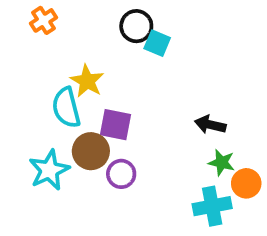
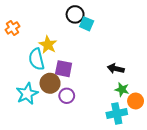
orange cross: (44, 20) -> (12, 28), moved

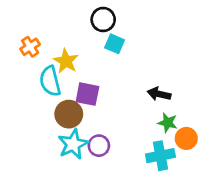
cyan square: (87, 24) -> (115, 44), moved
orange cross: (12, 28) -> (30, 47), moved
cyan star: (27, 94) -> (73, 144), moved
purple circle: (67, 96) -> (99, 146), moved

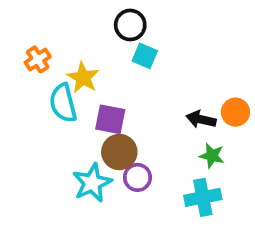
brown circle: (69, 114) -> (119, 152), moved
orange circle: (186, 138) -> (235, 112), moved
purple circle: (99, 146) -> (137, 177), moved

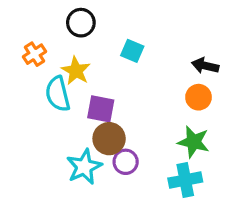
black circle: (130, 25) -> (81, 23), moved
orange circle: (235, 112) -> (199, 97), moved
black arrow: (201, 119) -> (205, 66), moved
green star: (212, 156) -> (194, 142), size x1.4

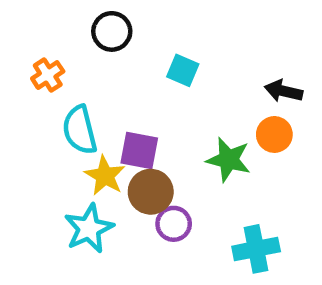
yellow star: (76, 71) -> (105, 176), moved
green star: (194, 142) -> (229, 160), moved
cyan star: (84, 167) -> (89, 228), moved

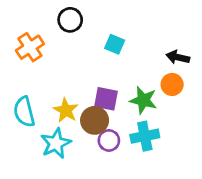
orange cross: (48, 75) -> (30, 47), size x1.4
cyan semicircle: (80, 130) -> (24, 112), moved
purple square: (139, 151) -> (106, 99), moved
cyan cross: (256, 249) -> (145, 136), moved

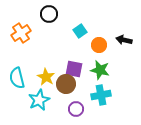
cyan square: (115, 44) -> (80, 31), turned 32
orange circle: (172, 84) -> (99, 45), moved
purple circle: (109, 140) -> (76, 109), moved

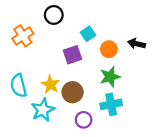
purple square: (74, 69) -> (73, 55), moved, turned -30
green star: (100, 70) -> (110, 77), turned -30

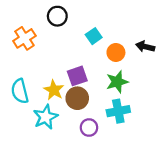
purple square: (73, 55) -> (77, 76), moved

